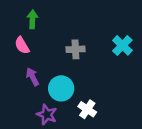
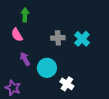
cyan cross: (122, 45) -> (82, 39), moved
purple star: (47, 115) -> (13, 88), moved

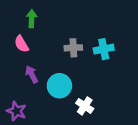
cyan cross: (82, 39) -> (104, 49), turned 35

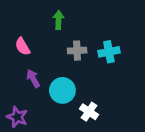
green arrow: (32, 19) -> (58, 20), moved

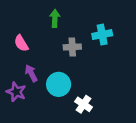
cyan cross: (109, 52) -> (102, 35), moved
purple star: (17, 117) -> (16, 92), moved

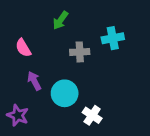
green arrow: (55, 18) -> (60, 20), turned -147
purple star: (16, 92) -> (18, 115), moved

